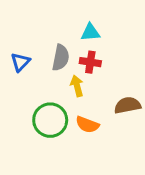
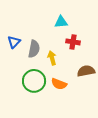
gray semicircle: (61, 58) -> (34, 49), moved
red cross: (90, 62) -> (73, 42), moved

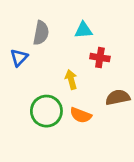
gray semicircle: (34, 49) -> (41, 33), moved

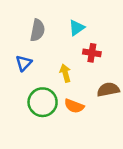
cyan triangle: (83, 30) -> (77, 28), turned -30
blue triangle: (19, 58) -> (24, 63), moved

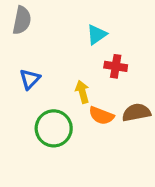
gray semicircle: (38, 30) -> (22, 20), moved
orange semicircle: (74, 106) -> (101, 116), moved

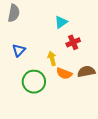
red cross: (116, 66) -> (73, 42), turned -32

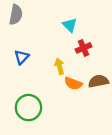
cyan triangle: (61, 22) -> (70, 25), turned -40
green circle: (34, 82) -> (28, 108), moved

